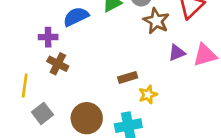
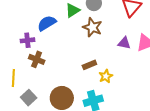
brown star: (156, 21) -> (92, 27), moved
purple triangle: (177, 53) -> (124, 43), turned 40

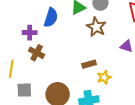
blue semicircle: (47, 23) -> (51, 18), turned 132
gray square: (29, 98) -> (24, 90), turned 35

